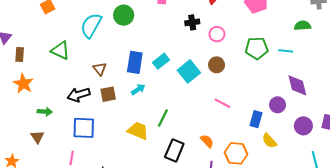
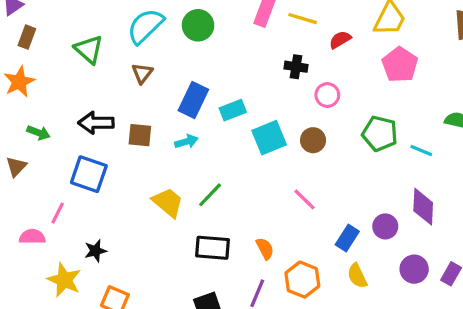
brown triangle: (100, 69) -> (142, 73), moved
black rectangle: (174, 150) -> (213, 248), turned 55

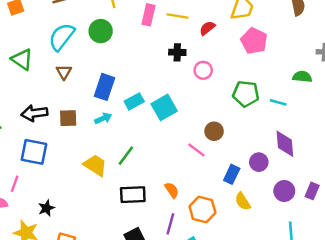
cyan rectangle: (233, 110) -> (134, 101), moved
brown circle: (313, 140) -> (214, 131), moved

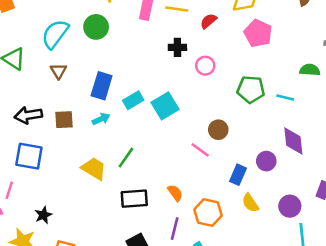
purple circle: (284, 191) -> (290, 206), moved

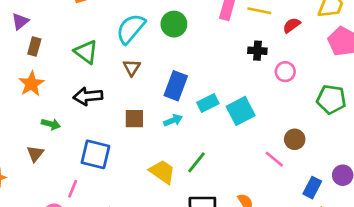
black arrow: (28, 115) -> (88, 96), moved

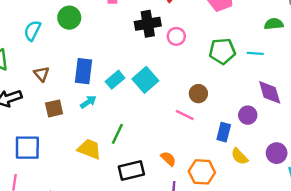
cyan semicircle: (131, 29) -> (32, 31), size x0.7
black cross: (257, 51) -> (148, 24), size x1.5
brown triangle: (132, 68) -> (42, 74), moved

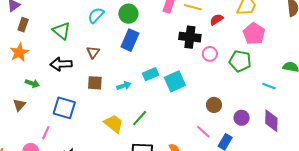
green pentagon: (222, 51) -> (240, 61), moved
blue rectangle: (83, 71) -> (130, 40), moved
pink line: (185, 115) -> (203, 132), moved
purple circle: (248, 115) -> (242, 118), moved

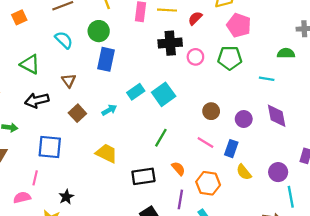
cyan semicircle: (96, 15) -> (64, 40), turned 102
brown square: (95, 83) -> (77, 113), turned -35
green line: (140, 118) -> (161, 138), moved

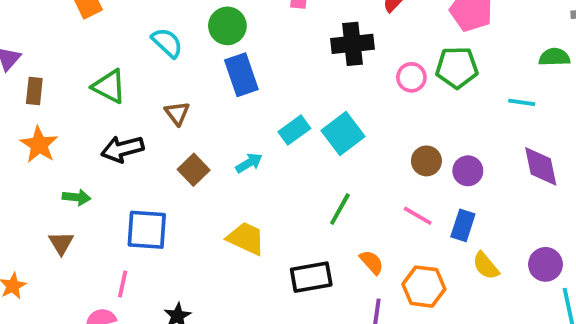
pink circle: (195, 57) -> (411, 77), moved
blue rectangle: (106, 59) -> (241, 75), turned -30
purple circle: (244, 119) -> (468, 171), moved

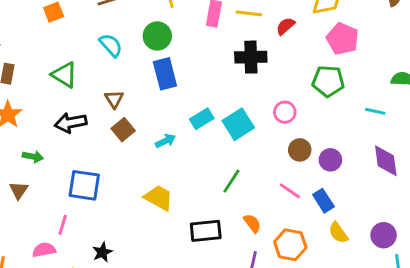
pink circle: (411, 77) -> (285, 112), moved
brown square: (194, 170) -> (123, 130), moved
blue rectangle: (463, 225) -> (323, 201), turned -55

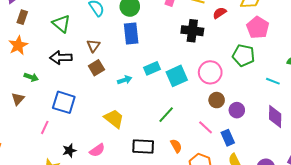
pink circle: (285, 112) -> (210, 72), size x1.5
pink semicircle: (44, 250) -> (97, 150), moved, turned 147

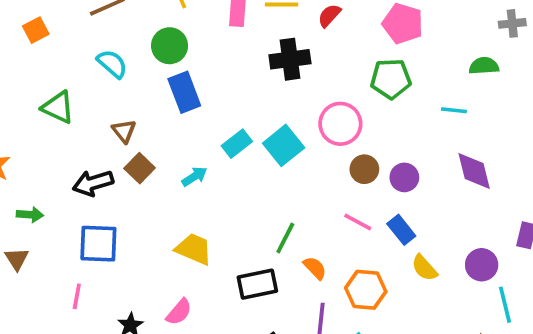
black arrow: (61, 58) -> (93, 183), moved
green line: (166, 115) -> (285, 238), moved

